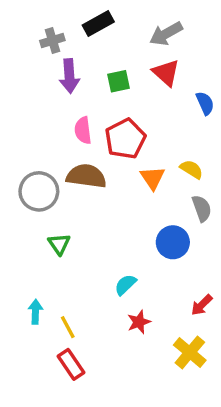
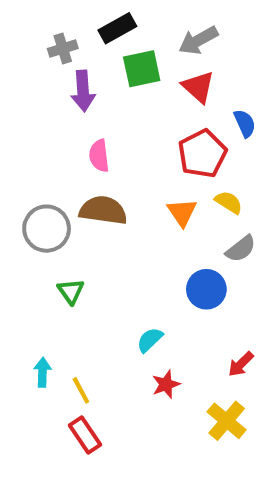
green square: (119, 81) -> (142, 69), moved, size x1.4
red pentagon: (125, 139) -> (202, 154), moved
gray semicircle: (202, 208) -> (241, 249), turned 72

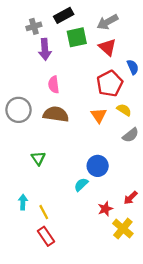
gray circle: (47, 229) -> (18, 110), moved
blue circle: (206, 289) -> (98, 166), moved
red star: (166, 384) -> (105, 209), moved

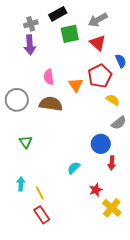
purple arrow: (45, 49) -> (30, 45), moved
orange triangle: (99, 115) -> (76, 85), moved
green triangle: (38, 158) -> (26, 142), moved
blue circle: (98, 166) -> (101, 144), moved
red arrow: (131, 198) -> (112, 163), moved, turned -40

